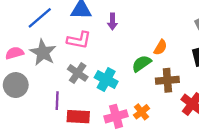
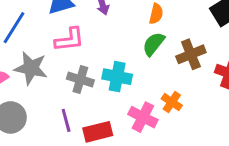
orange semicircle: (160, 47) -> (156, 14), moved
pink cross: (116, 116) -> (143, 117), turned -30

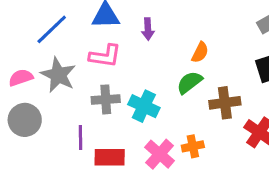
gray cross: (80, 79) -> (106, 99), turned -35
orange cross: (172, 102) -> (193, 146), turned 30

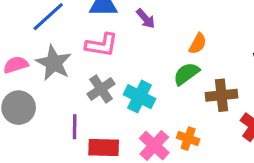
purple arrow: (148, 29) -> (146, 19), turned -40
gray cross: (106, 99) -> (101, 89), turned -32
orange cross: (193, 146) -> (188, 139), turned 30

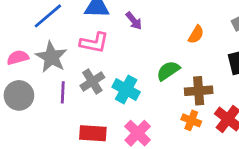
orange semicircle: (198, 44) -> (196, 34), moved
purple line: (75, 127) -> (63, 92), moved
orange cross: (188, 139) -> (191, 120), moved

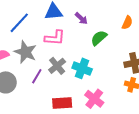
green semicircle: (168, 71) -> (99, 38), moved
purple line: (63, 92) -> (37, 76), turned 35

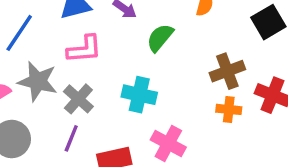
gray cross: (57, 66) -> (78, 99), moved
purple line: (37, 76) -> (71, 138), moved

